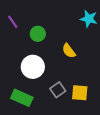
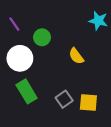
white circle: (33, 67) -> (20, 58), moved
green rectangle: (22, 98) -> (27, 91), moved, turned 35

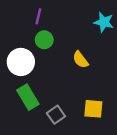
purple line: (14, 24) -> (38, 16), moved, turned 48
gray square: (64, 99) -> (56, 115), moved

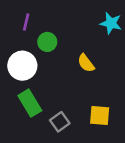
purple line: (38, 16) -> (26, 22), moved

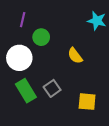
gray square: (60, 122) -> (52, 88), moved

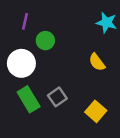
yellow semicircle: (75, 56) -> (97, 62), moved
yellow square: (87, 102) -> (96, 111), turned 36

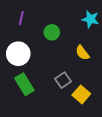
green circle: (45, 41) -> (52, 32), moved
gray square: (57, 97) -> (63, 80), moved

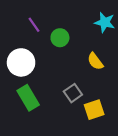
purple line: (21, 18) -> (34, 25), moved, turned -48
yellow square: (81, 94) -> (94, 110), turned 30

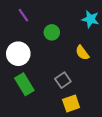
purple line: (34, 25) -> (23, 15), moved
yellow square: (94, 110) -> (71, 104), moved

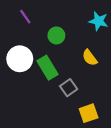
green rectangle: (24, 84) -> (47, 68), moved
yellow square: (71, 104) -> (89, 113), moved

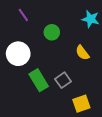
green rectangle: (47, 68) -> (39, 80), moved

